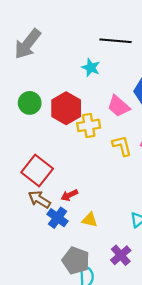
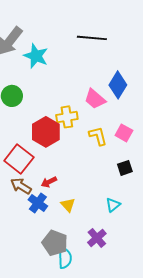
cyan star: (91, 68) -> (36, 56), moved, size x1.4
red hexagon: (66, 108) -> (46, 132), moved
yellow triangle: (90, 220) -> (68, 205), turned 35

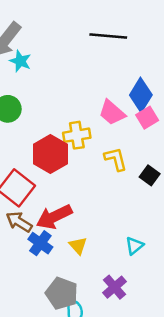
cyan star: (36, 56) -> (20, 61), moved, size x0.7
pink square: (124, 133) -> (147, 118), moved, turned 30
black square: (125, 168) -> (150, 175), moved, turned -35
red arrow: (49, 182) -> (54, 217), size x1.8

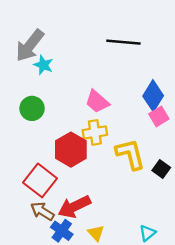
pink trapezoid: (112, 113) -> (97, 102), moved
yellow L-shape: (116, 159) -> (130, 154), size x1.4

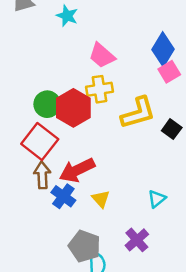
cyan star: (43, 65) -> (67, 16), moved
green circle: (32, 108) -> (47, 104), moved
yellow L-shape: (130, 154) -> (138, 113), turned 88
brown arrow: (42, 211) -> (42, 175), turned 55

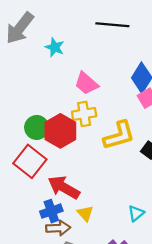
red arrow: (77, 170) -> (64, 187), turned 56
brown arrow: (42, 175) -> (58, 228), moved, turned 90
blue cross: (63, 196) -> (51, 211), turned 35

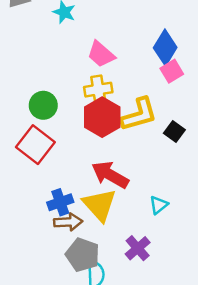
red hexagon: (60, 131) -> (102, 117), moved
red arrow: (64, 187) -> (110, 175), moved
yellow triangle: (85, 213) -> (100, 205), size x1.8

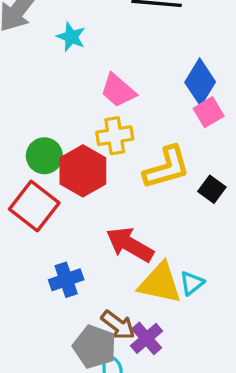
red hexagon: (102, 117) -> (83, 171), moved
yellow triangle: (100, 205) -> (160, 283), moved, turned -36
brown arrow: (68, 222) -> (118, 325), moved, turned 40
purple cross: (138, 248) -> (147, 338), moved

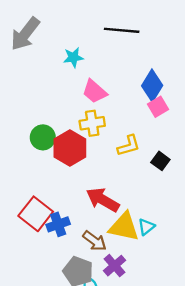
cyan star: (71, 37) -> (73, 57), moved, turned -30
yellow L-shape: (167, 168) -> (129, 146), size x0.7
red square: (34, 206) -> (36, 214), moved
brown arrow: (118, 325) -> (95, 241), moved

